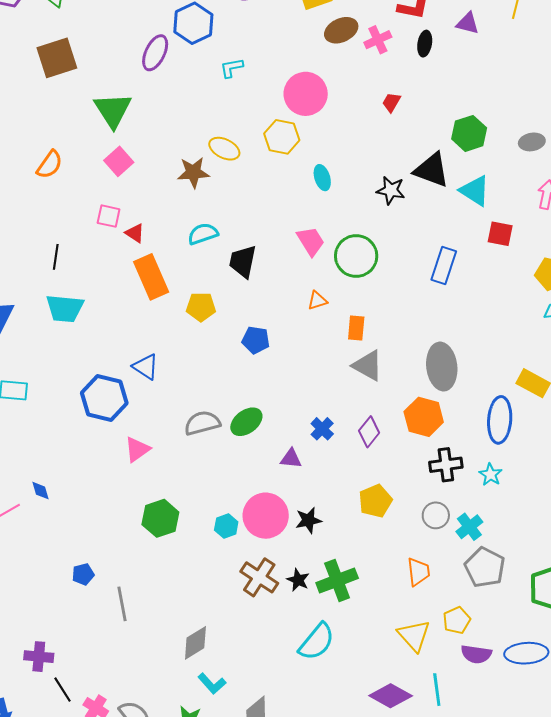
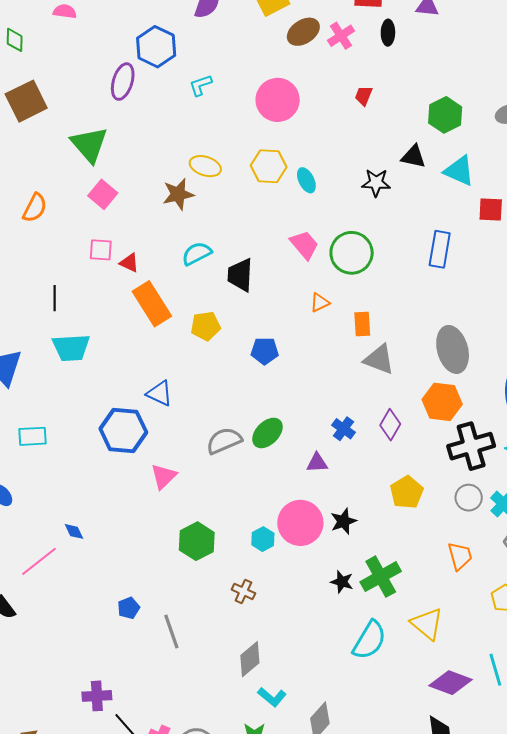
yellow hexagon: (282, 137) -> (269, 166), moved
black triangle: (432, 170) -> (413, 157), size x0.7
black cross: (446, 465) -> (471, 446), size x1.4
brown cross: (259, 577) -> (243, 591), moved, size x0.6
yellow triangle: (414, 636) -> (427, 624), moved

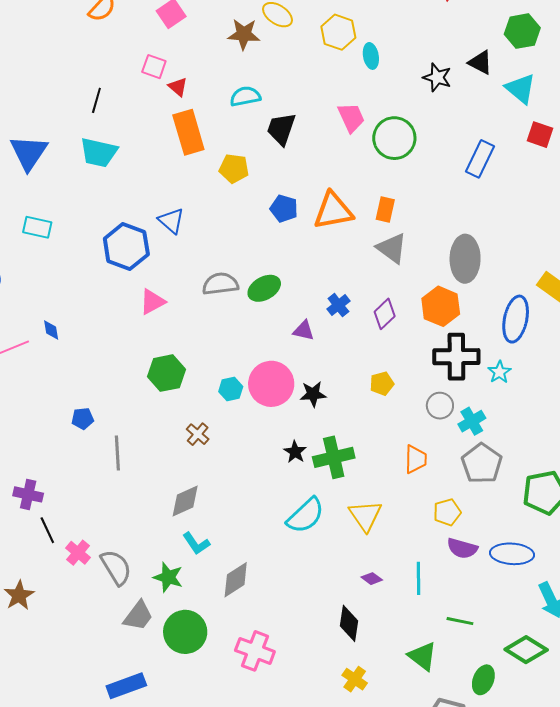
orange triangle: (320, 303) -> (333, 211), moved, size x2.0
yellow pentagon: (407, 492) -> (382, 383), size x0.7
purple diamond: (451, 683) -> (372, 579), size x0.5

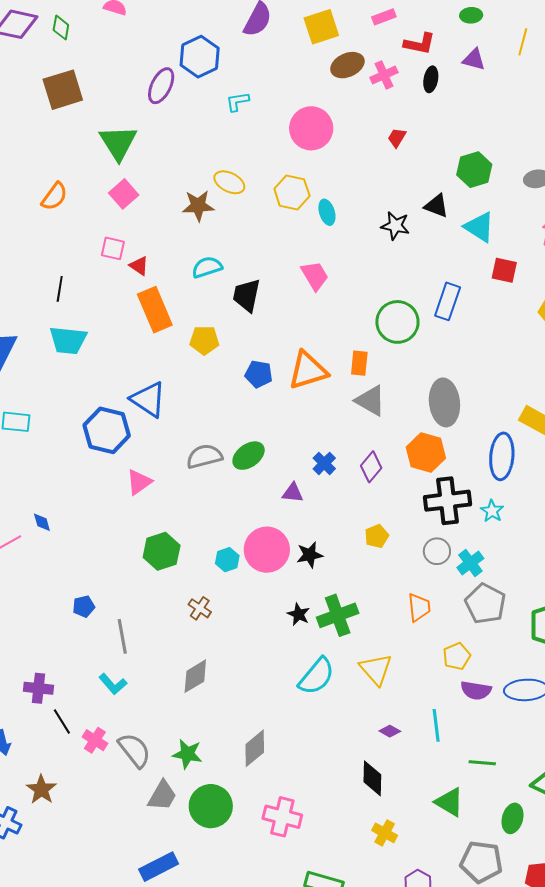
green circle: (394, 138) -> (397, 322), moved
blue triangle: (171, 221) -> (148, 399), size x1.4
cyan L-shape: (196, 543) -> (113, 684), moved

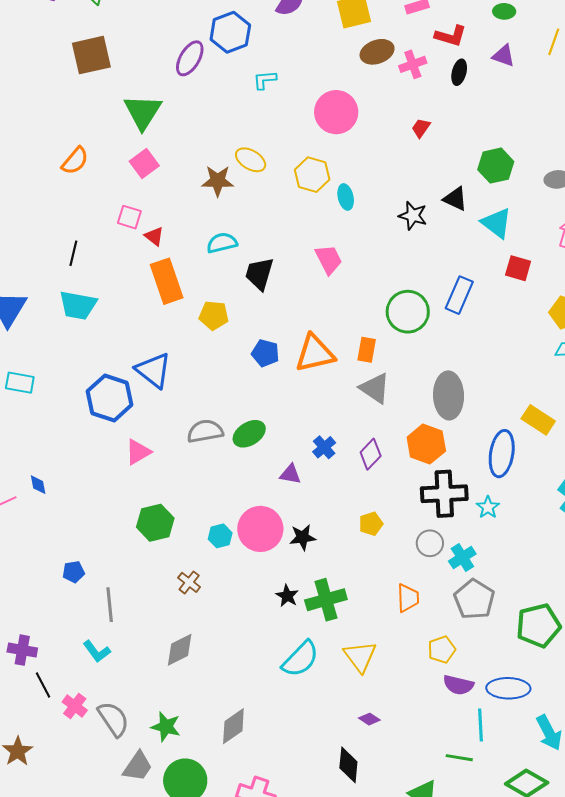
cyan line: (436, 725) -> (481, 725), moved

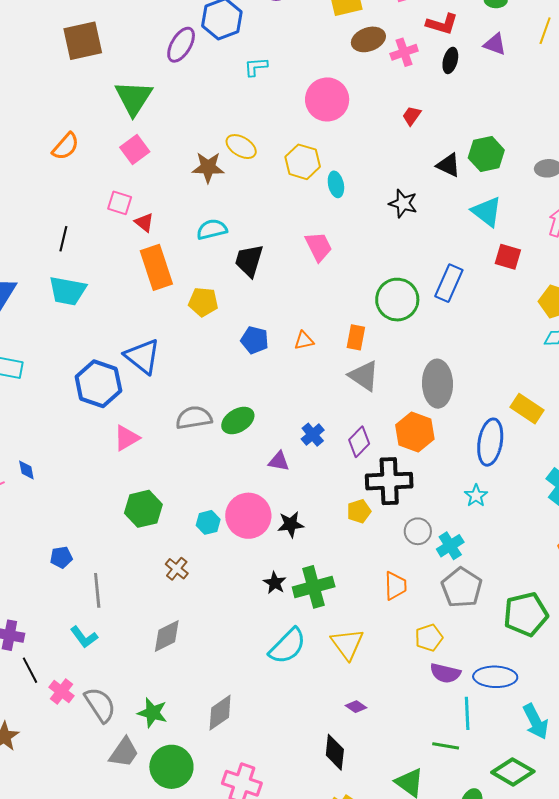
black triangle: (455, 199) -> (448, 165), moved
orange triangle: (315, 353) -> (304, 341), size x0.5
black cross: (444, 494) -> (389, 481), moved

